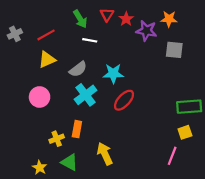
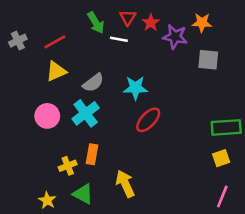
white line: (90, 40) -> (119, 39), moved
cyan cross: (86, 95) -> (86, 113), moved
pink line: (172, 156) -> (222, 196), moved

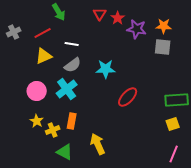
green arrow: (96, 23) -> (59, 12), moved
orange star: (202, 23) -> (164, 26), moved
white line: (119, 39) -> (72, 44), moved
red ellipse: (148, 120) -> (128, 97), moved
yellow star: (47, 200) -> (37, 121), moved

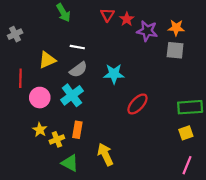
red line: (43, 33) -> (20, 78), moved, turned -60

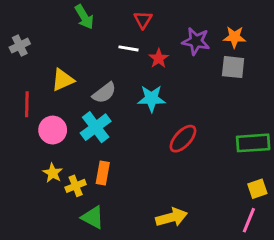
red star: (127, 19) -> (159, 58), moved
white line: (77, 47) -> (129, 48), moved
yellow square: (186, 133) -> (257, 189), moved
yellow arrow: (105, 154) -> (172, 217), moved, turned 100

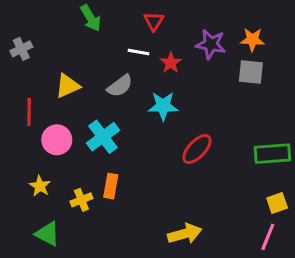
gray semicircle: (104, 93) -> (120, 86), moved
yellow star: (53, 173) -> (40, 186), moved
green triangle: (93, 217) -> (48, 234), moved

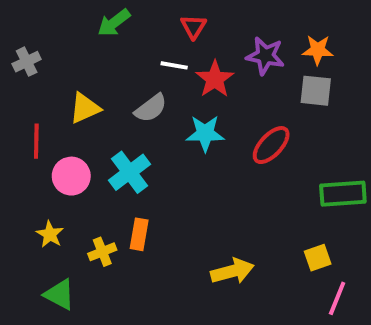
green arrow: (91, 18) -> (114, 23), turned 84
red star: (171, 63) -> (215, 79), size x1.4
red ellipse: (197, 149) -> (271, 145), moved
yellow square: (277, 203) -> (318, 258), moved
yellow arrow: (185, 234) -> (232, 271), moved

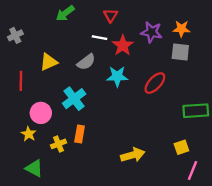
pink circle: (71, 176) -> (41, 113), moved

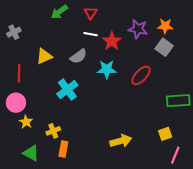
red triangle: (111, 15) -> (91, 13), moved
gray square: (180, 52) -> (164, 47), turned 30
pink circle: (41, 113) -> (16, 103), moved
orange rectangle: (80, 134) -> (63, 149), moved

